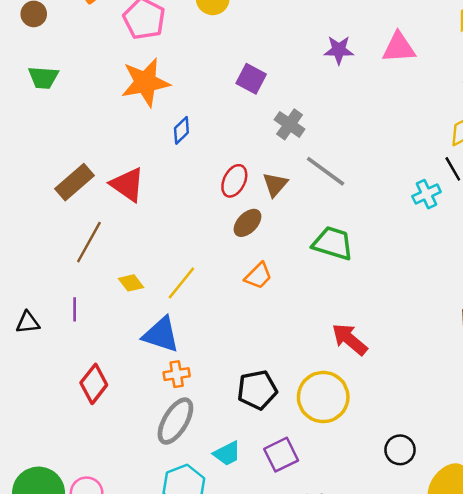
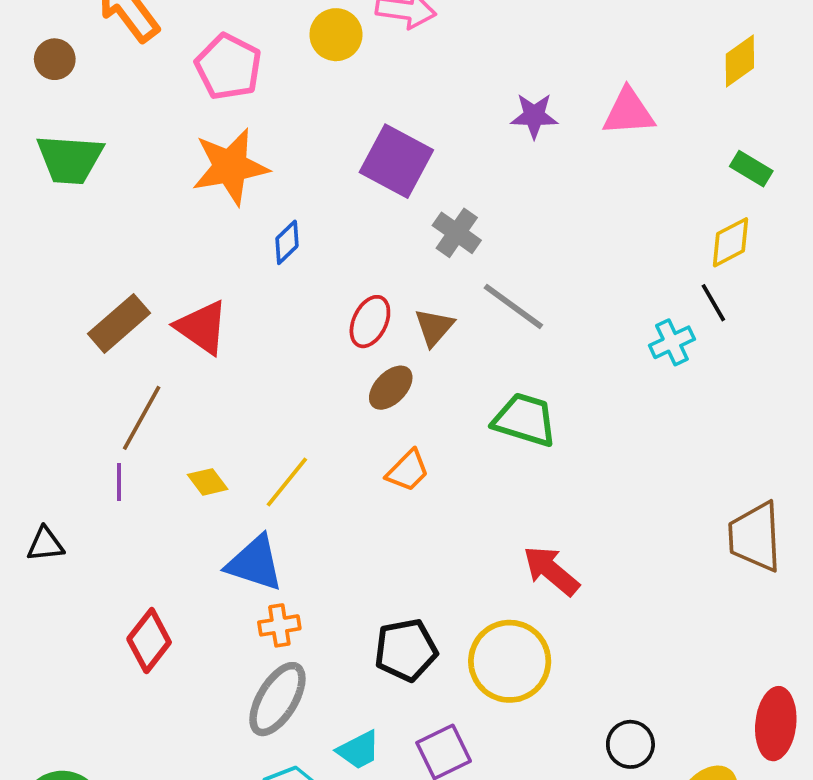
green trapezoid: (43, 78) -> (70, 159), size x1.4
purple square: (251, 79) -> (396, 161), size x1.5
purple line: (75, 309) -> (119, 482), moved

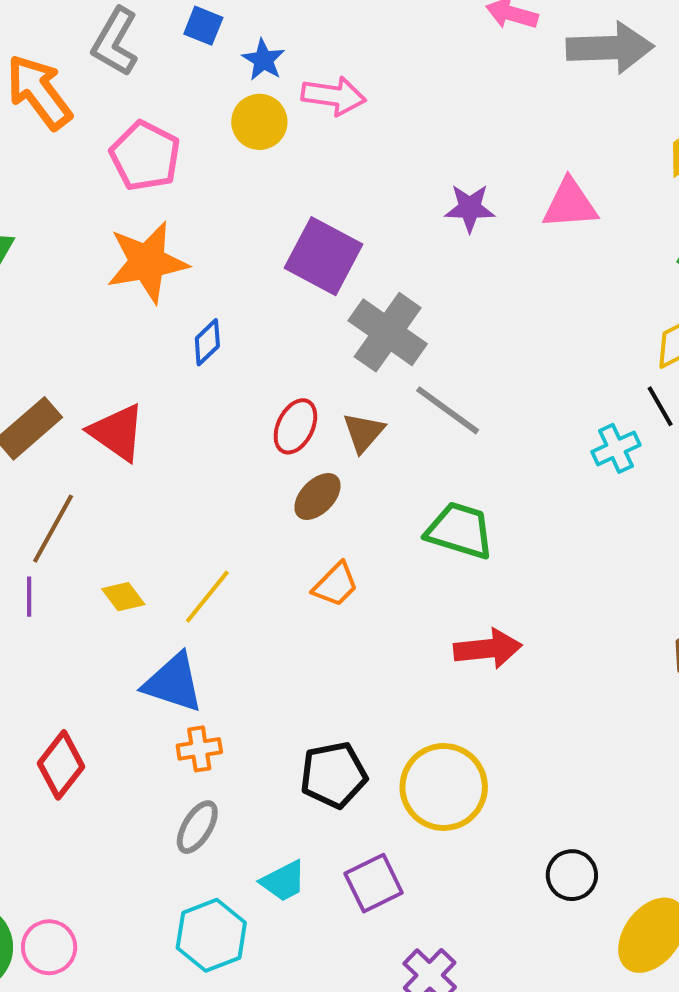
gray cross: (457, 233) -> (388, 332), size x1.5
red arrow: (551, 571) -> (488, 649), moved, turned 134
gray ellipse: (277, 699) -> (197, 827), size x0.7

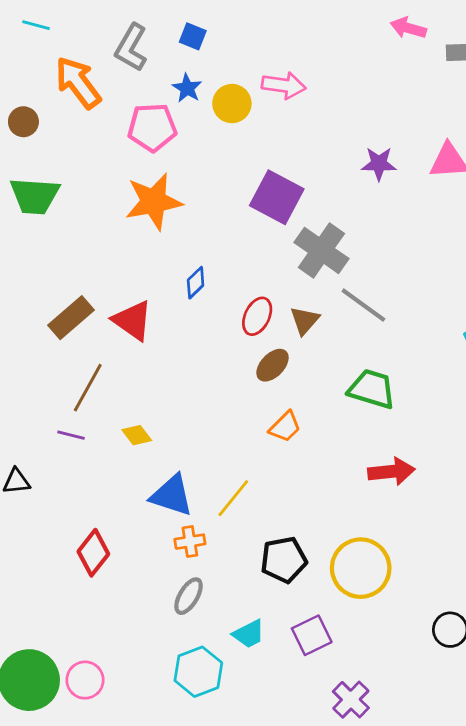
blue star: (263, 60) -> (187, 88), moved
pink pentagon: (145, 156) -> (152, 127), turned -30
blue diamond: (207, 342) -> (196, 283), moved
purple line: (29, 597) -> (71, 435), turned -76
yellow line: (207, 597) -> (233, 498), moved

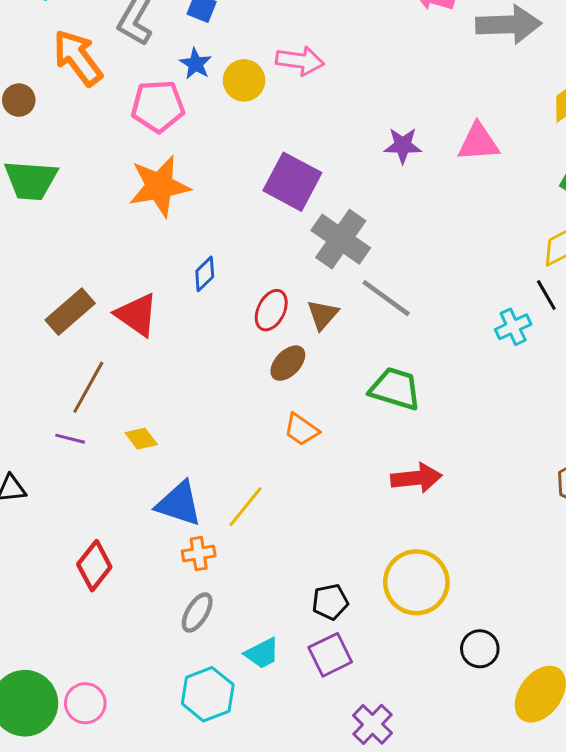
orange trapezoid: (285, 427) -> (301, 430), turned 80
black pentagon: (284, 560) -> (330, 602), moved, size x0.7
yellow circle: (361, 568) -> (416, 582), moved

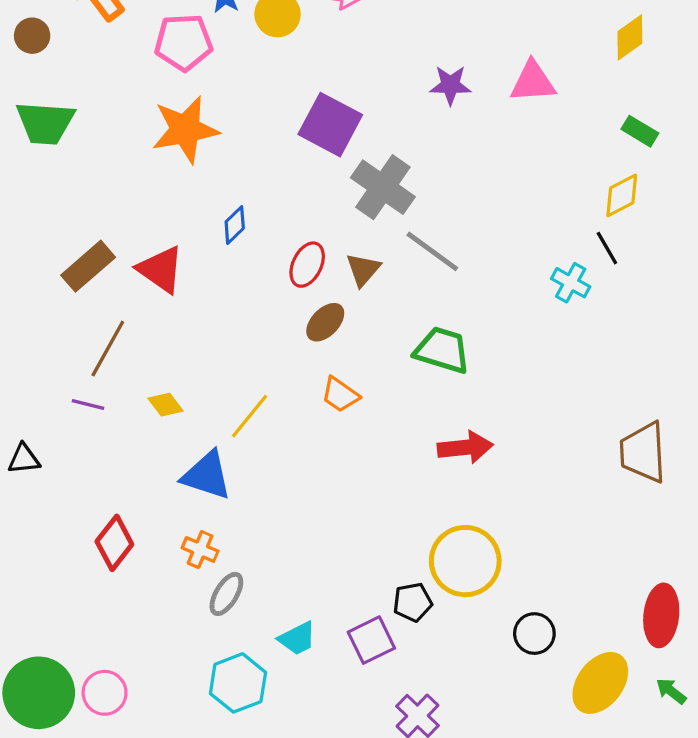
cyan cross: (513, 327) -> (571, 283), turned -36
yellow line: (246, 507) -> (249, 416), moved
orange cross: (199, 554) -> (200, 550), moved, turned 32
black pentagon: (330, 602) -> (413, 602), moved

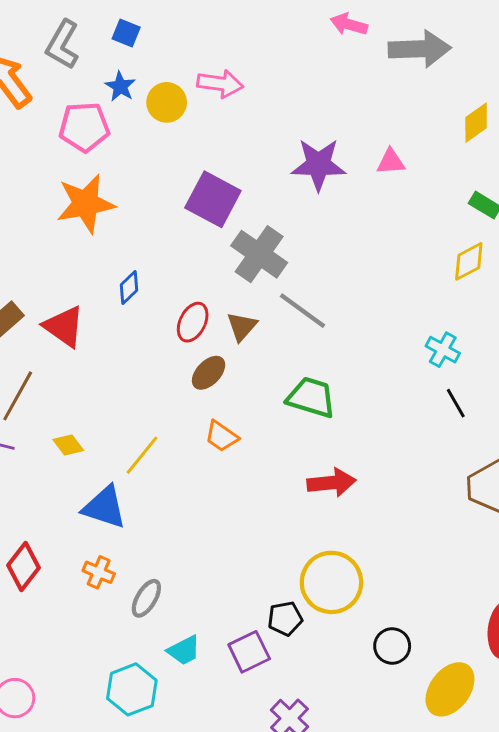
pink triangle: (533, 82) -> (391, 162), size x0.7
purple star: (450, 85) -> (318, 165), size x1.5
black line: (607, 248) -> (456, 403), moved
cyan cross: (571, 283) -> (443, 350), moved
gray ellipse: (226, 594) -> (146, 598), moved

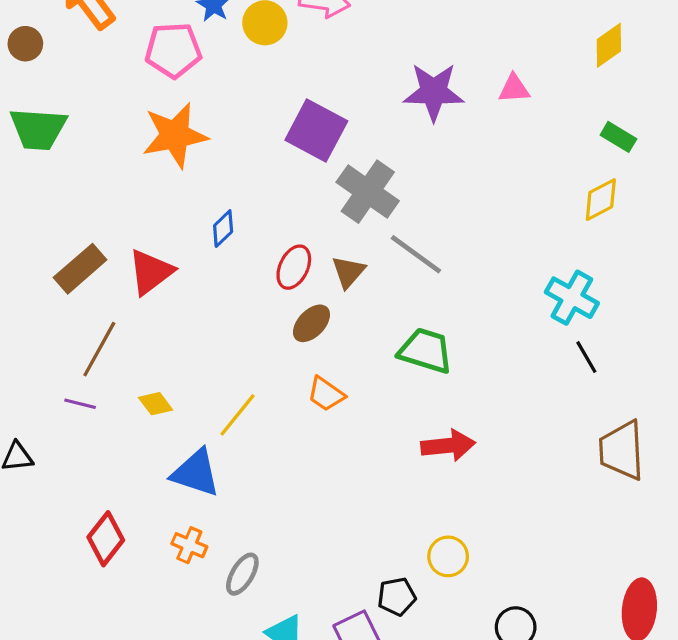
red triangle: (64, 326) -> (151, 272), turned 48
cyan cross: (443, 350) -> (572, 298), size x1.4
yellow circle: (331, 582) -> (448, 556), size x0.6

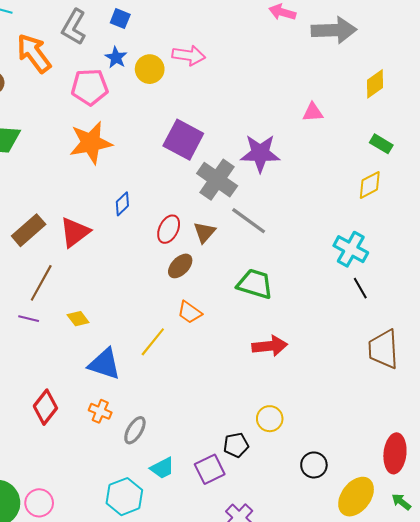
purple star: (434, 92) -> (260, 153), moved
yellow line: (238, 415) -> (153, 342), moved

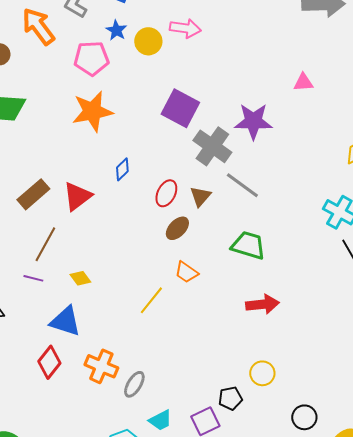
blue triangle: (104, 364) -> (65, 321), moved
orange cross: (100, 411) -> (101, 366), size x1.5

